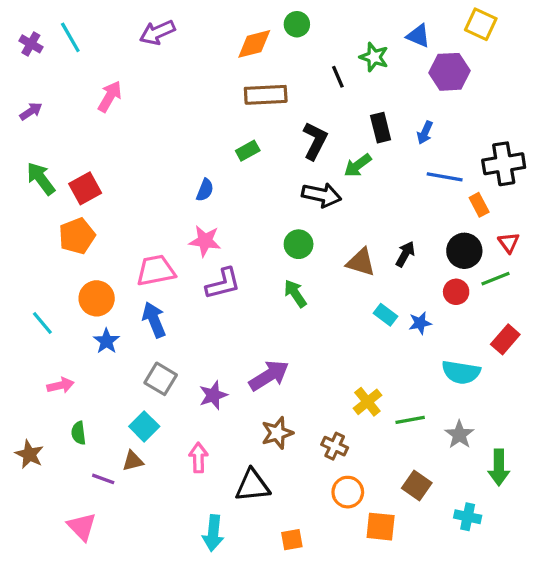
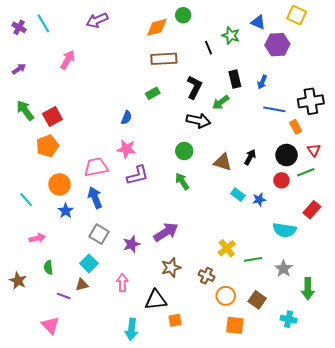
orange circle: (348, 492) -> (226, 296), moved
orange square: (292, 540) -> (175, 320), moved

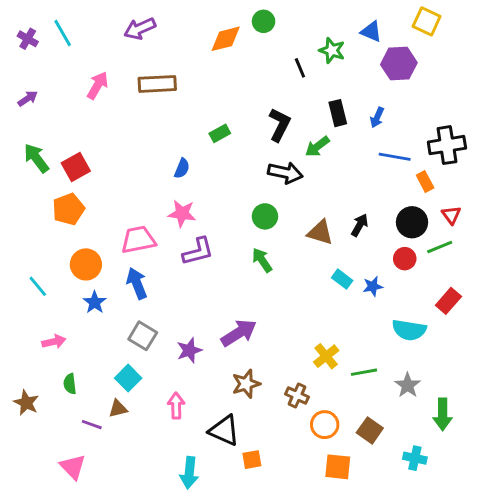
brown rectangle: (164, 59) -> (157, 84), moved
black triangle: (156, 300) -> (224, 430), turned 30

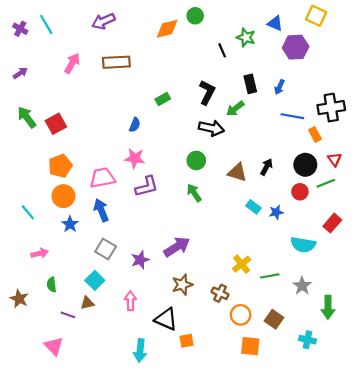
orange pentagon: (68, 209) -> (60, 166), moved

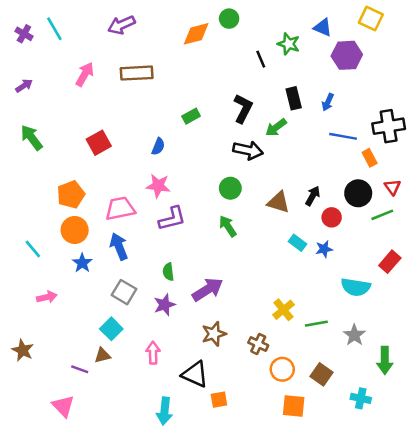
red square: (56, 124) -> (99, 143), moved
red circle: (300, 192) -> (332, 217), moved
green semicircle: (52, 285) -> (168, 272), moved

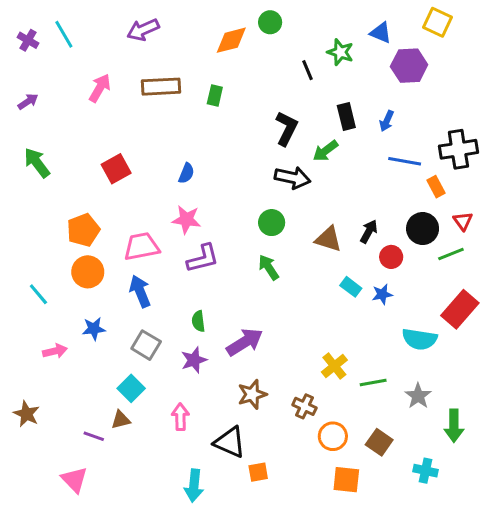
green rectangle: (191, 116) -> (215, 96), moved, turned -48
red rectangle: (390, 262) -> (460, 309), size x1.4
blue star: (82, 263) -> (94, 329), moved, turned 30

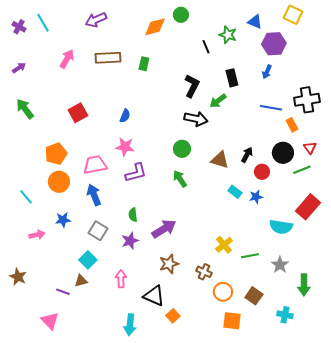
blue arrow: (387, 121) -> (267, 72), moved
orange square: (258, 472) -> (173, 316), turned -32

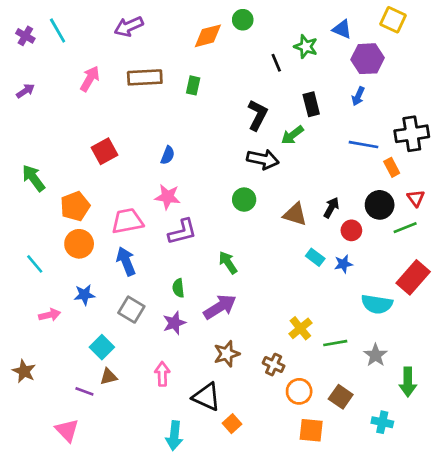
green arrow: (25, 109) -> (33, 178), moved
green arrow: (180, 179) -> (228, 263), moved
cyan square: (88, 260) -> (102, 347), moved

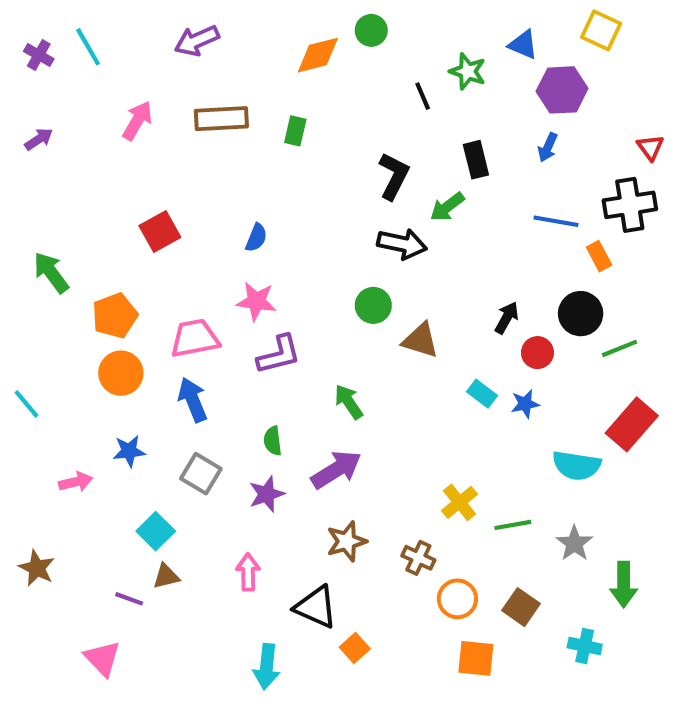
red triangle: (416, 198) -> (650, 147), moved
brown triangle: (295, 214) -> (420, 340), moved
cyan line: (35, 264) -> (26, 404), moved

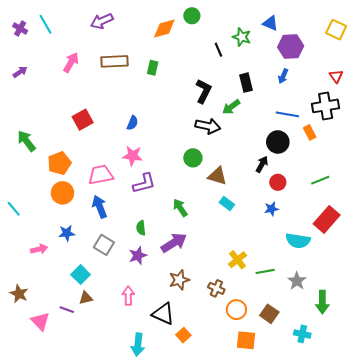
yellow square: (601, 30) -> (336, 30), moved
black circle: (581, 314) -> (278, 142), moved
cyan rectangle: (482, 394) -> (227, 204), moved
pink triangle: (102, 658) -> (40, 321), moved

